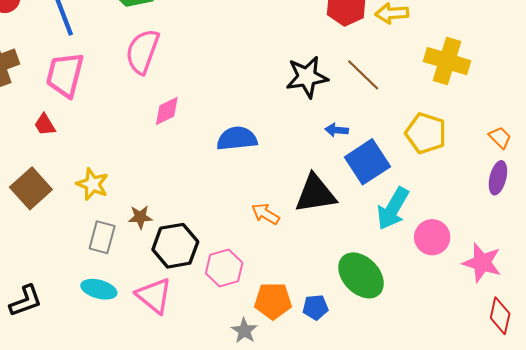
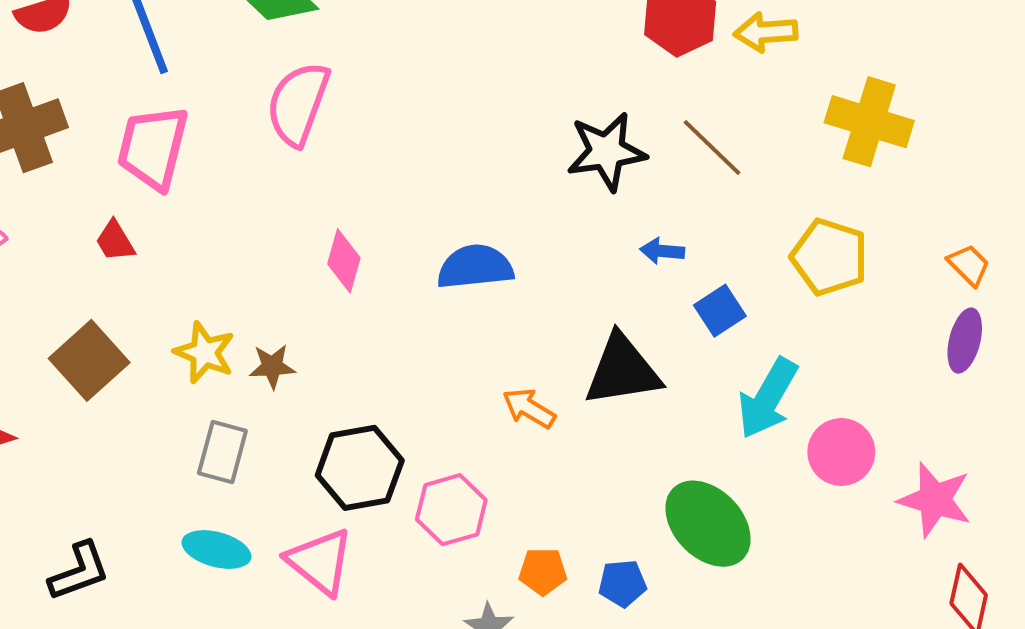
pink diamond: (167, 111) -> (344, 261), moved, turned -48
blue square: (367, 162) -> (720, 311), size x0.6
brown star: (140, 217) -> (272, 366), moved
orange pentagon: (273, 301) -> (543, 571), size x0.7

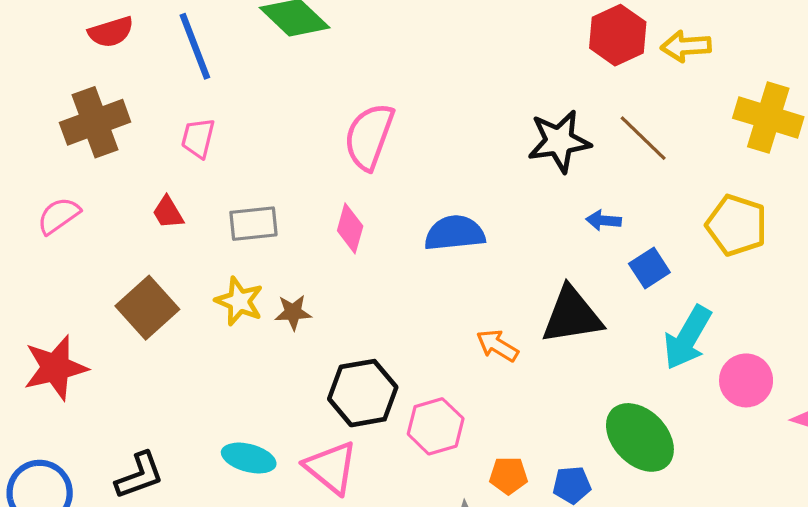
pink semicircle: (298, 104) -> (369, 136), moved
pink trapezoid: (153, 148) -> (198, 138), size x0.6
gray rectangle: (222, 452) -> (253, 224), moved, turned 69

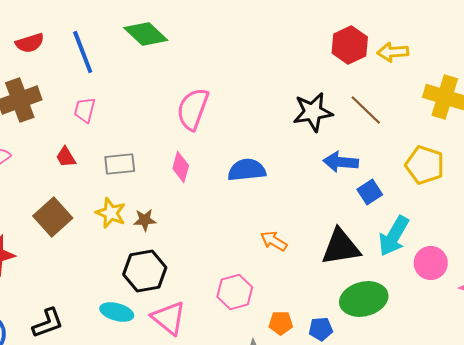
blue arrow: (604, 220) -> (341, 162), size x1.6
black triangle: (572, 315) -> (341, 247), moved
black hexagon: (363, 393) -> (145, 271), moved
green ellipse: (640, 437) -> (364, 299), turned -60

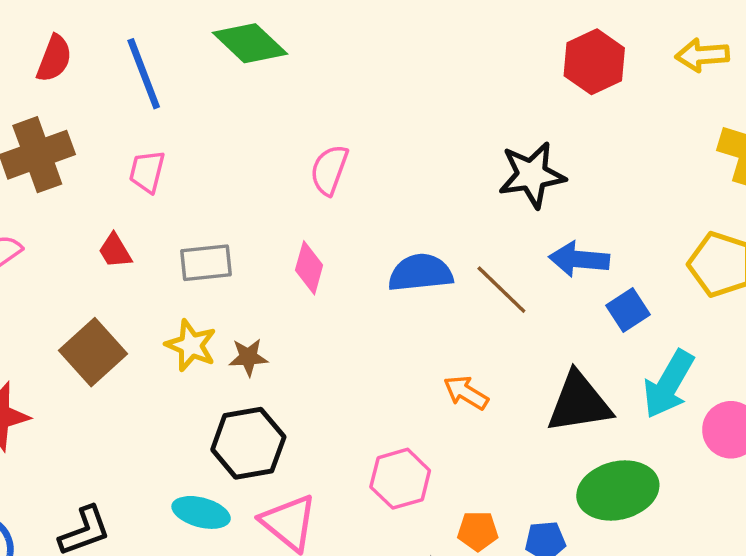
red semicircle: (30, 43) -> (54, 58), turned -52
yellow arrow: (393, 52) -> (702, 55), moved
pink semicircle: (193, 109) -> (329, 170), size x0.7
brown line: (366, 110) -> (501, 290), moved

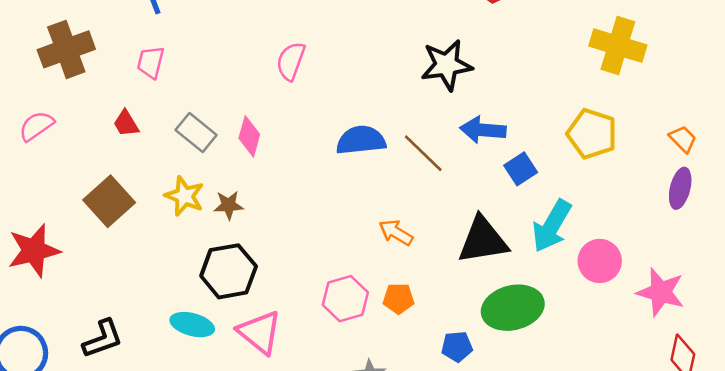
gray rectangle: (206, 263) -> (196, 132), turned 45
pink diamond: (309, 268) -> (249, 136), moved
orange pentagon: (478, 531) -> (399, 299), moved

